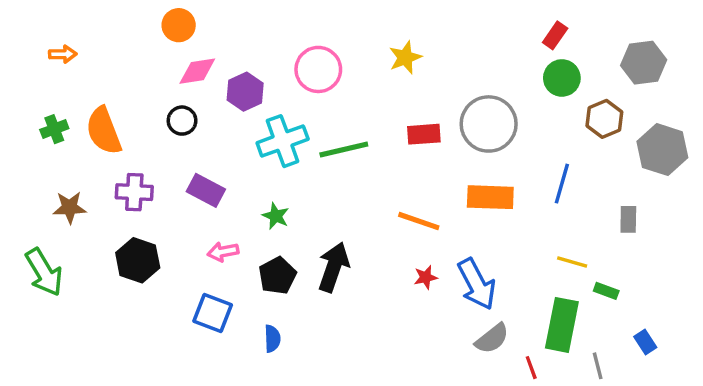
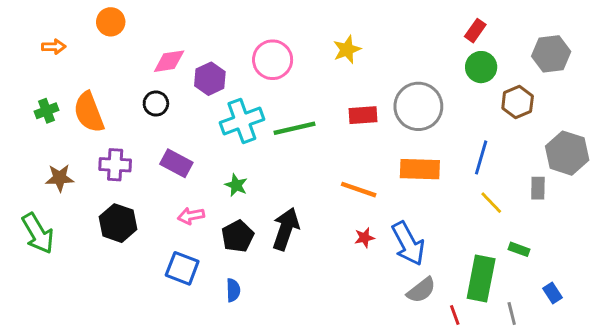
orange circle: (179, 25) -> (111, 22), moved
gray hexagon: (662, 150) -> (567, 153), moved
yellow line: (572, 262) -> (491, 203), moved, turned 30

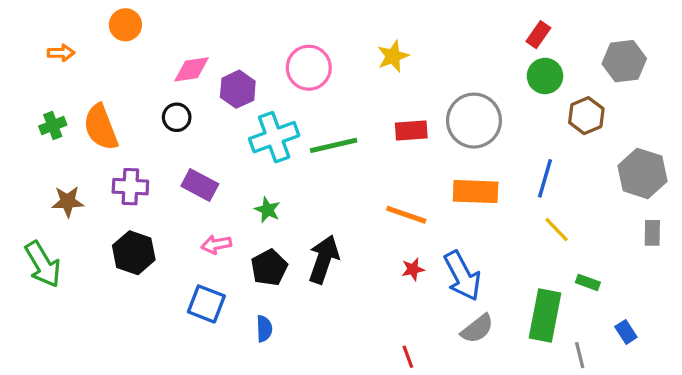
gray rectangle: (538, 188) -> (652, 233), moved
red line: (455, 315) -> (408, 357), moved

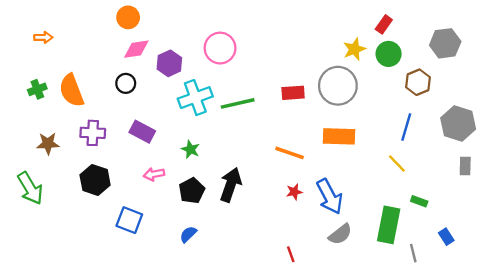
orange circle: (125, 25) -> (128, 17), moved
yellow star: (393, 56) -> (354, 49), moved
blue line: (545, 178) -> (406, 127), moved
blue square: (206, 304) -> (129, 220), moved
blue semicircle: (264, 329) -> (188, 234), turned -132

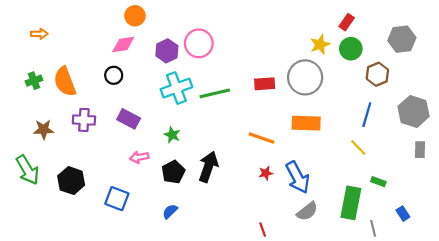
orange circle: (128, 17) -> (135, 16), moved
purple hexagon: (169, 63) -> (167, 51), moved
black hexagon: (95, 180) -> (71, 181), moved

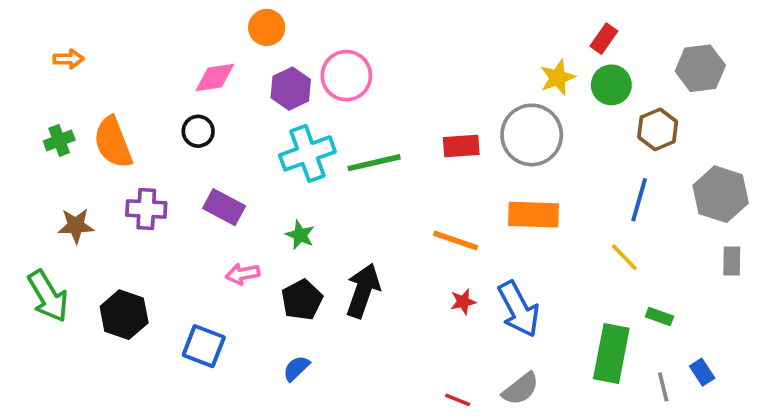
orange circle: (135, 16) -> (267, 27), moved
gray semicircle: (307, 211) -> (521, 389), moved
gray line: (373, 228) -> (663, 387), moved
red line: (263, 229) -> (458, 400), turned -48

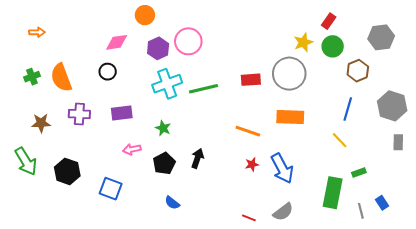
purple rectangle: (224, 207) -> (122, 113), turned -35
black arrow: (363, 291) -> (197, 158), size x0.7
green rectangle: (659, 316) -> (359, 172), turned -40
blue semicircle: (296, 368) -> (172, 203), moved, turned -98

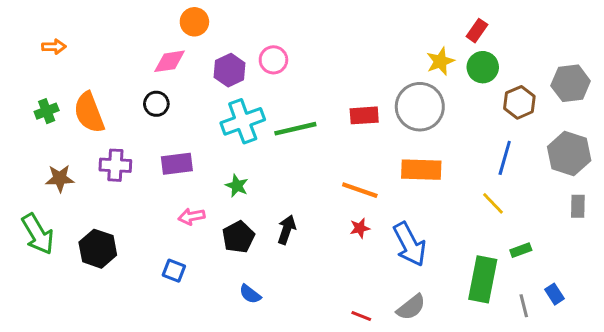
orange circle: (145, 15) -> (194, 22), moved
gray hexagon: (381, 37) -> (571, 83), moved
pink circle: (188, 41) -> (273, 60), size x0.7
red star: (252, 164) -> (360, 228), moved
blue square: (111, 189) -> (174, 271), moved, size x0.7

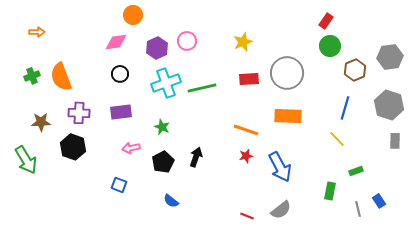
yellow star: (440, 61) -> (243, 42), moved
black circle: (156, 104) -> (120, 74), moved
black hexagon: (98, 249) -> (73, 147), moved
green rectangle: (483, 279) -> (330, 191), size x0.6

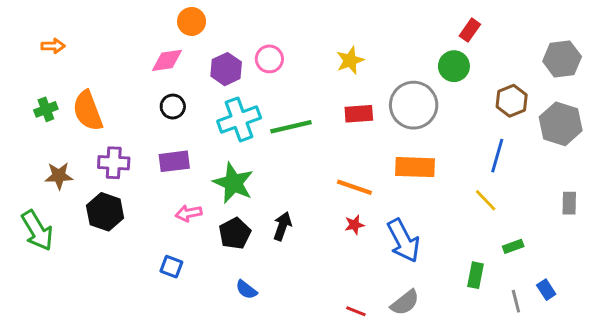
green circle: (330, 46) -> (454, 66), moved
gray hexagon: (390, 57) -> (562, 59), moved
gray hexagon: (389, 105) -> (561, 124), moved
green star: (162, 127) -> (233, 183), size x1.8

